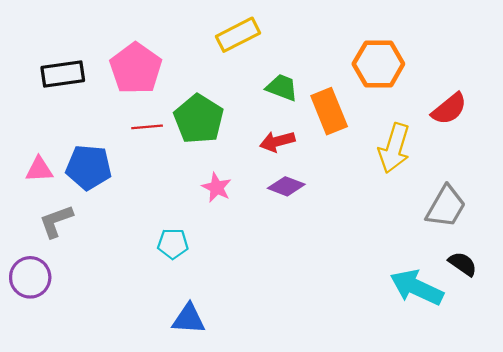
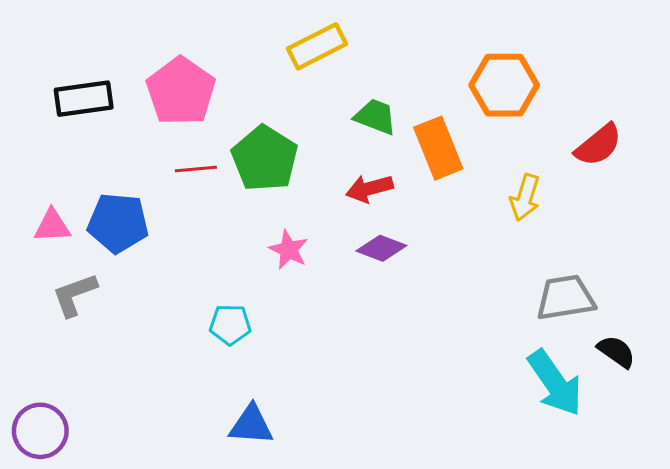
yellow arrow: (394, 148) -> (525, 197), size x0.7
gray trapezoid: (446, 207) -> (565, 298), moved, turned -129
purple circle: (30, 277) -> (40, 431), moved
cyan arrow: (417, 287) -> (555, 383), turned -150

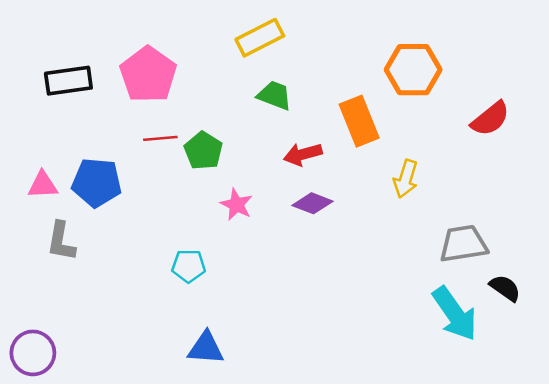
green trapezoid: (375, 117) -> (274, 95), moved
green pentagon: (265, 159) -> (203, 151), moved, size x0.7
yellow arrow: (525, 197) -> (406, 179), moved
gray L-shape: (75, 295) -> (61, 241), turned -60

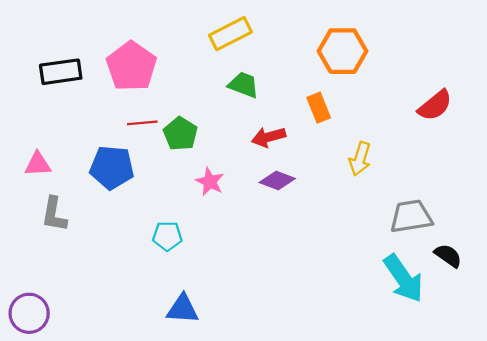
orange hexagon: (413, 70) -> (343, 51), moved
orange rectangle: (359, 121) -> (319, 108), size x0.7
blue pentagon: (97, 182) -> (112, 167), moved

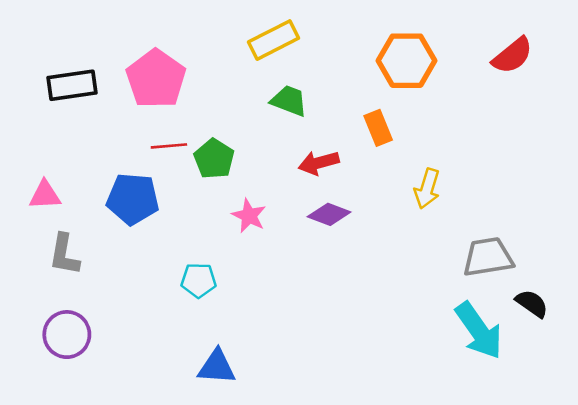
red semicircle: (435, 105) -> (512, 56), moved
purple circle: (29, 313) -> (67, 335), moved

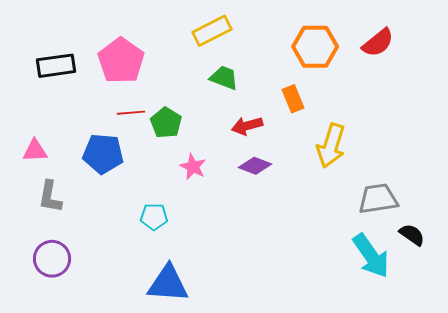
red semicircle: (512, 56) -> (378, 43), moved
yellow arrow: (427, 189) -> (331, 146), size x1.4
blue triangle: (217, 367) -> (168, 284), size x1.4

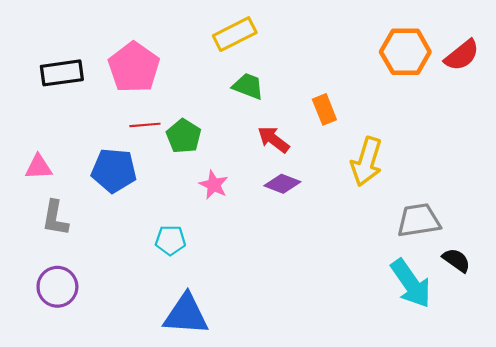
red semicircle: (378, 43) -> (462, 55), moved
orange hexagon: (315, 47) -> (405, 52), moved
red arrow: (247, 126) -> (273, 139), turned 52

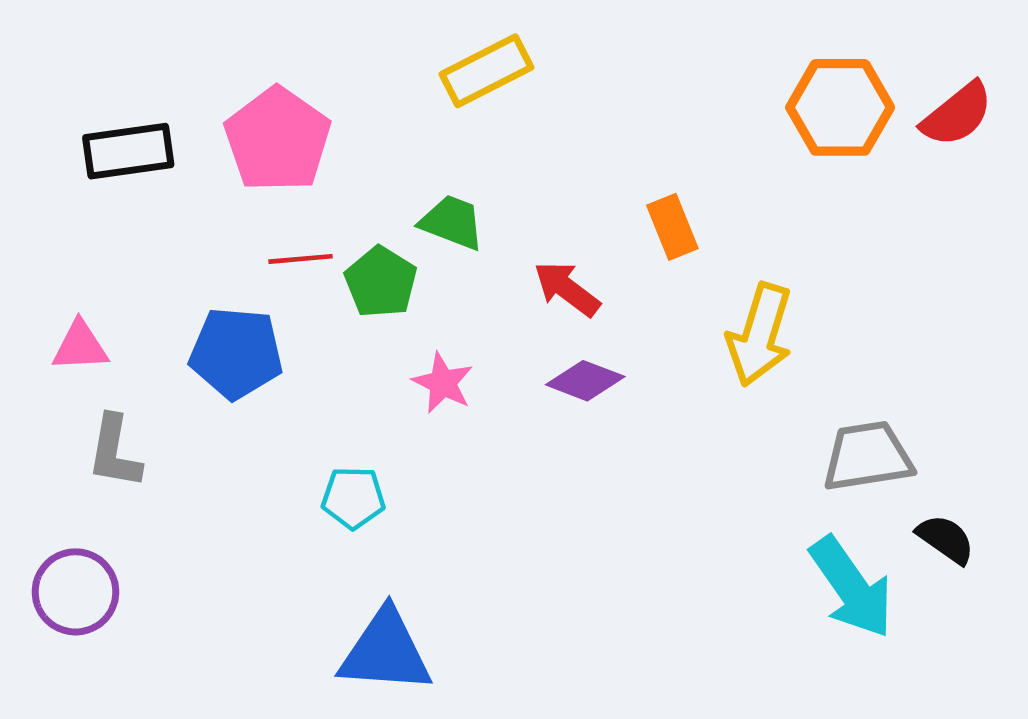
green trapezoid: (248, 86) -> (452, 222), moved
purple circle: (57, 287) -> (75, 592), moved

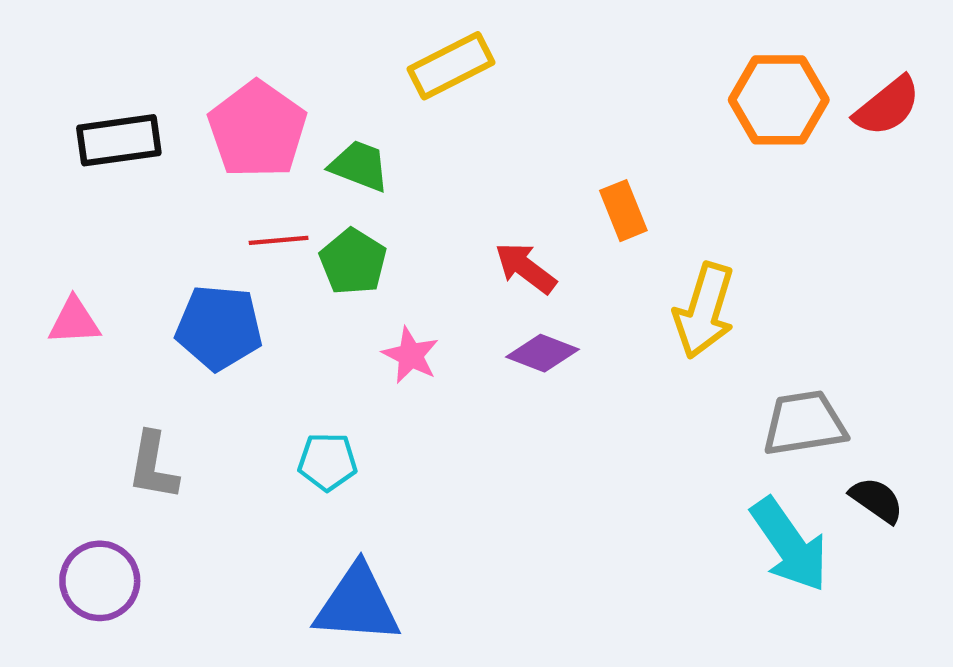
green trapezoid: (452, 222) -> (359, 166), moved
gray L-shape: (115, 452) -> (153, 466), moved
purple circle: (75, 592) -> (100, 581), moved

